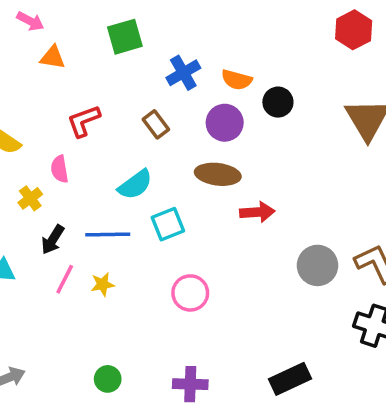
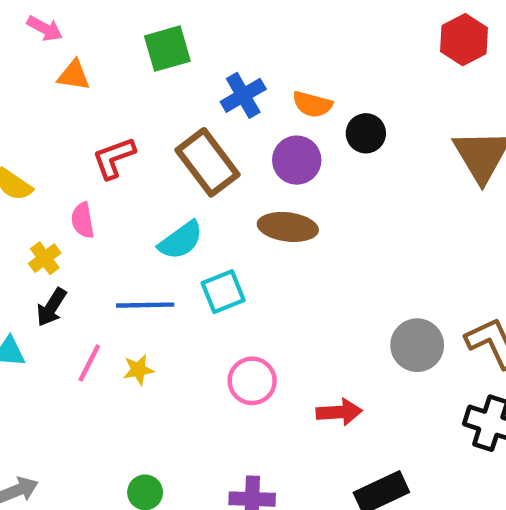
brown rectangle: (156, 124) -> (208, 162), size x1.8
red arrow: (257, 212) -> (339, 412), moved
black arrow: (53, 240) -> (51, 307), moved

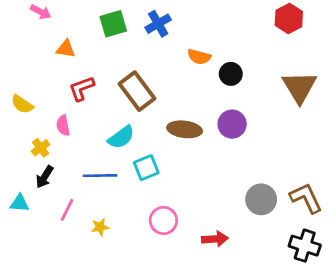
orange triangle: (74, 75) -> (66, 49), moved
blue cross: (243, 95) -> (158, 24), moved
purple circle: (297, 160) -> (232, 124), moved
yellow star: (138, 370) -> (100, 227), moved

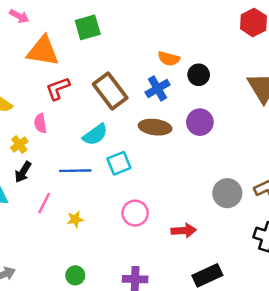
blue cross: (158, 24) -> (158, 88), moved
orange triangle: (66, 49) -> (43, 51), size x1.8

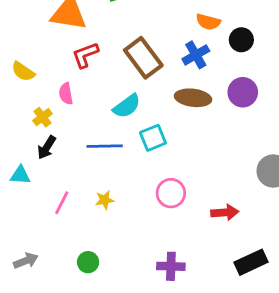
pink line: (44, 203) -> (62, 203), moved
green circle: (75, 275) -> (88, 262), moved

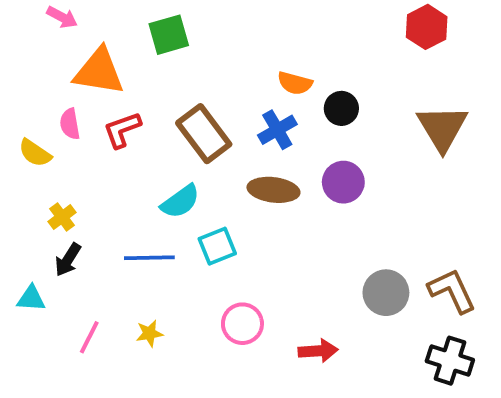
pink semicircle: (66, 94) -> (70, 124), moved

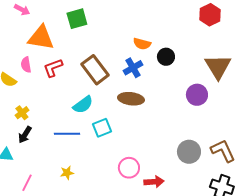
purple circle: (343, 182) -> (197, 95), moved
pink circle: (242, 324) -> (129, 168), moved
pink line: (89, 337) -> (27, 183), moved

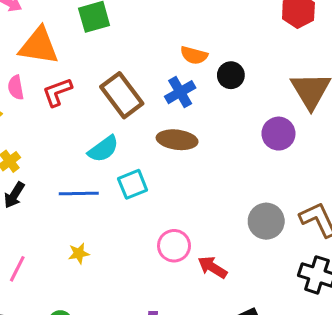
red arrow: (154, 182) -> (212, 267), turned -144

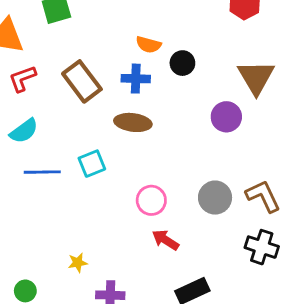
blue cross: (180, 92) -> (136, 79), turned 32
cyan semicircle: (103, 149) -> (24, 131), moved
pink circle: (174, 246) -> (151, 200), moved
yellow star: (79, 253) -> (78, 263), moved

